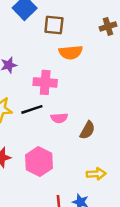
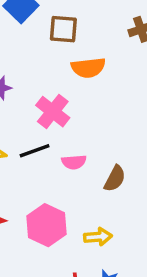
pink cross: (45, 82) -> (53, 112), turned 35
yellow arrow: (96, 174) -> (98, 237), moved

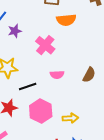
black line: (35, 151) -> (28, 86), moved
brown semicircle: (115, 179) -> (89, 75), moved

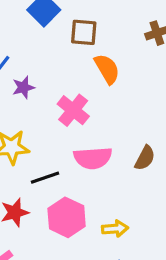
orange semicircle: (66, 20) -> (107, 69), turned -114
pink semicircle: (57, 75) -> (93, 158), size x1.6

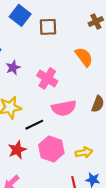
orange semicircle: (107, 69) -> (84, 57), moved

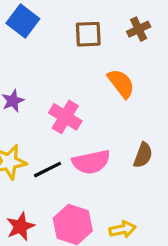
brown square: (48, 27) -> (88, 34), moved
black line: (34, 125) -> (48, 170), moved

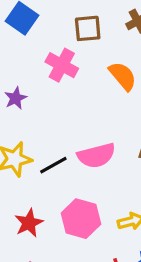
pink cross: (65, 117) -> (62, 65), moved

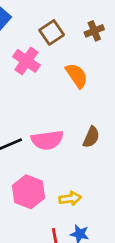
brown square: (88, 28) -> (52, 32), turned -35

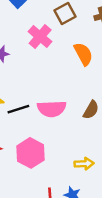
yellow arrow: (70, 198) -> (84, 164), moved

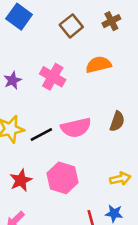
pink cross: (40, 37) -> (53, 77), moved
orange semicircle: (83, 54) -> (98, 65), turned -65

